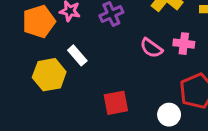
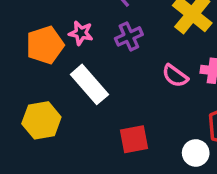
white rectangle: (77, 55) -> (89, 84), size x1.6
yellow hexagon: (49, 75) -> (41, 120), moved

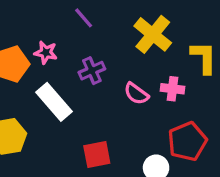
purple cross: (129, 36) -> (92, 71), moved

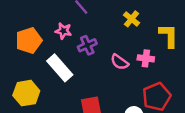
yellow cross: (153, 34) -> (131, 19), size x0.6
pink star: (46, 53) -> (63, 31), moved

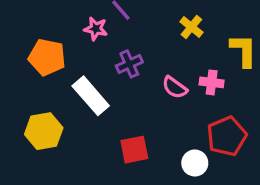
pink star: (63, 31) -> (96, 29), moved
orange pentagon: (29, 40) -> (47, 57), turned 30

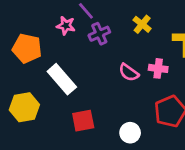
purple cross: (129, 64) -> (99, 34), moved
red square: (134, 150) -> (83, 121), moved
white circle: (195, 163) -> (130, 133), moved

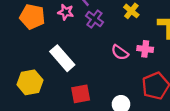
purple cross: (99, 34) -> (94, 19), turned -30
orange pentagon: (27, 48) -> (32, 17), moved

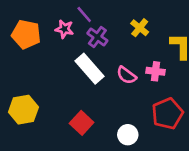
white rectangle: (62, 58) -> (89, 69), moved
red square: (81, 94) -> (82, 123), turned -36

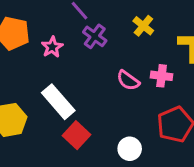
pink star: (64, 29) -> (52, 47), moved, turned 30
white rectangle: (89, 69) -> (58, 102), moved

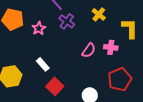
pink semicircle: (128, 80) -> (89, 50), turned -91
white rectangle: (58, 102) -> (43, 64), size x0.6

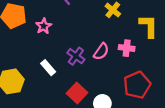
purple cross: (67, 21) -> (76, 56), moved
red square: (55, 86) -> (77, 93), moved

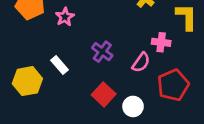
pink semicircle: (101, 51) -> (141, 62), moved
white rectangle: (48, 68) -> (59, 65), moved

